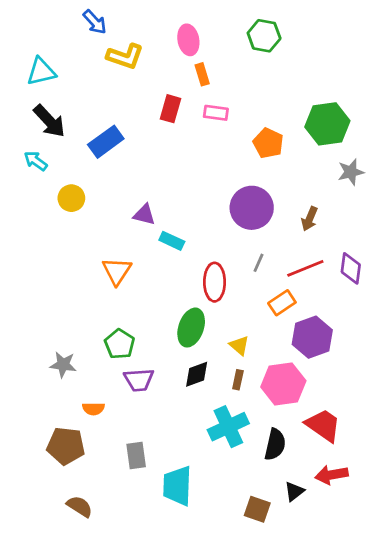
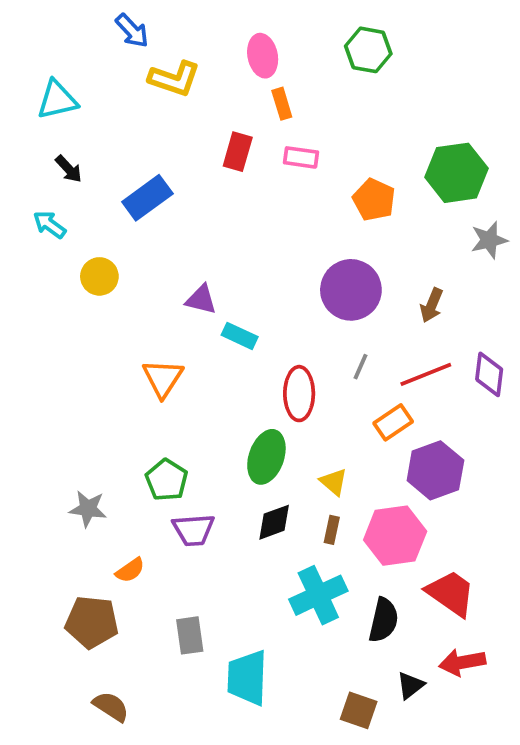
black arrow: (49, 121) -> (69, 169), size x0.6
orange semicircle: (93, 409) -> (130, 570), turned -35

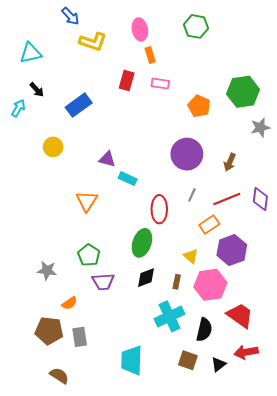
cyan arrow: (50, 225) -> (18, 108), moved, turned 84
yellow triangle: (334, 482) -> (191, 256), moved
gray rectangle: (190, 635) -> (80, 337), moved
brown square: (359, 710) -> (188, 360), moved

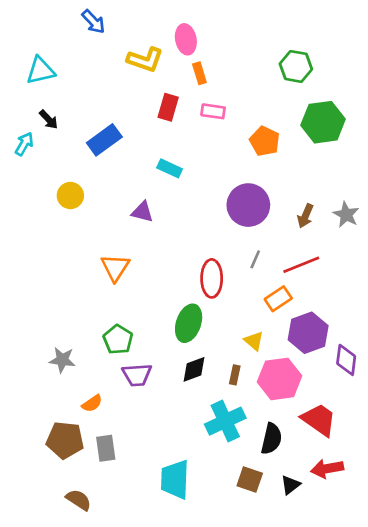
green hexagon: (196, 26) -> (296, 66), moved
yellow L-shape: (93, 42) -> (145, 60), moved
gray star: (260, 128) -> (346, 215), moved, turned -30
cyan rectangle: (128, 179) -> (170, 168), moved
purple diamond: (260, 199) -> (346, 360), moved

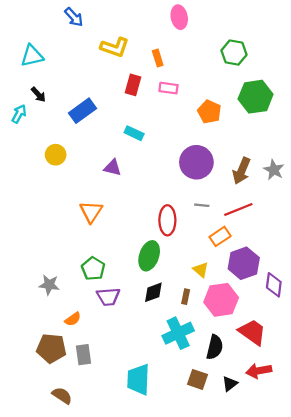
pink ellipse: (186, 39) -> (179, 17), moved
brown arrow: (305, 216) -> (242, 171), size x1.4
gray line: (255, 259) -> (202, 205), turned 72

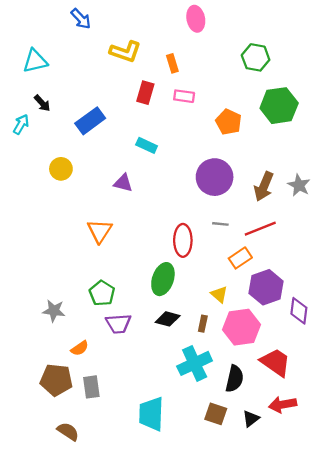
black diamond: (153, 292) -> (168, 319), turned 35

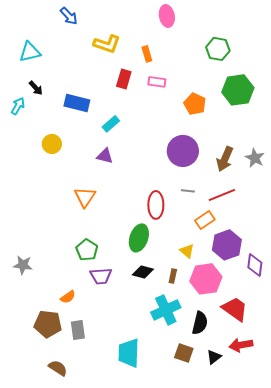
blue rectangle: (90, 121) -> (77, 103), turned 50
cyan rectangle: (147, 145) -> (111, 124), moved, turned -66
gray star: (54, 311) -> (23, 265), moved

